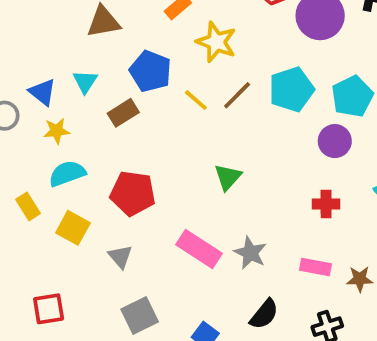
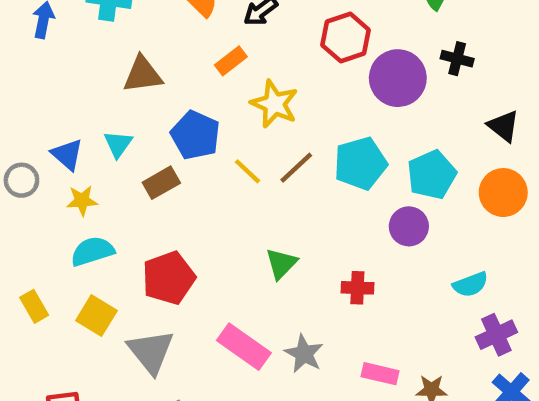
red pentagon: (133, 193) -> (169, 278), turned -30
red cross: (326, 204) -> (357, 288), moved
yellow rectangle: (28, 206) -> (34, 306), moved
gray triangle: (120, 256) -> (151, 352), size x1.6

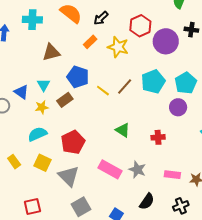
yellow star: (274, 104) -> (118, 47), moved
yellow star: (82, 201) -> (42, 107), moved
green triangle: (281, 263) -> (123, 130), turned -35

